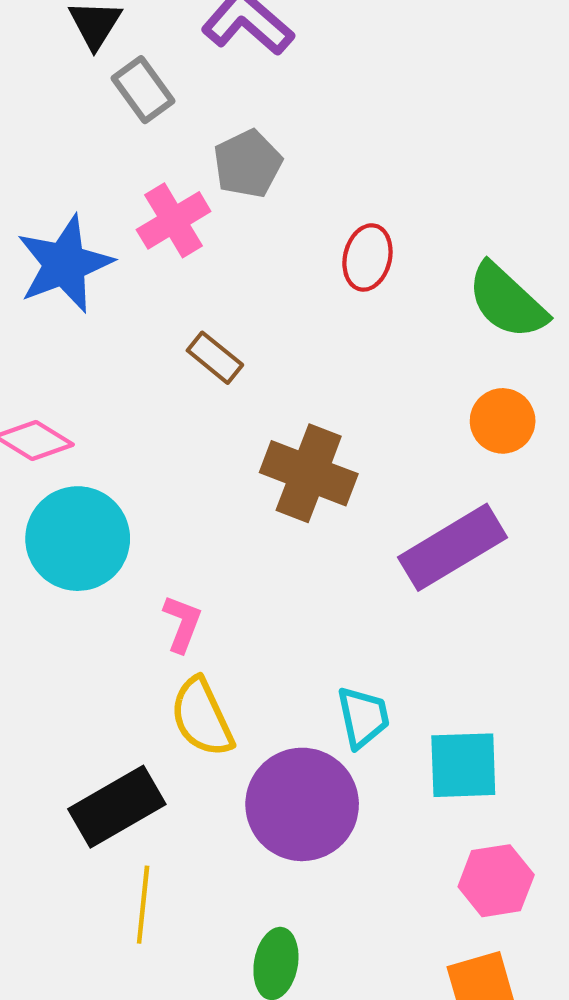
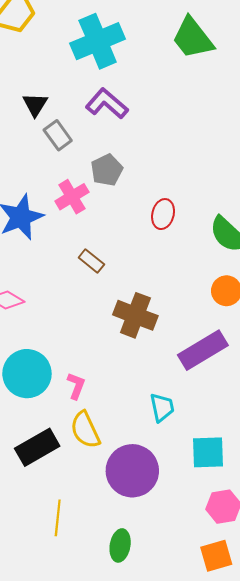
cyan circle: (78, 539) -> (27, 374), moved
cyan trapezoid: (363, 717) -> (162, 407), moved
black rectangle: (117, 807) -> (37, 447), moved

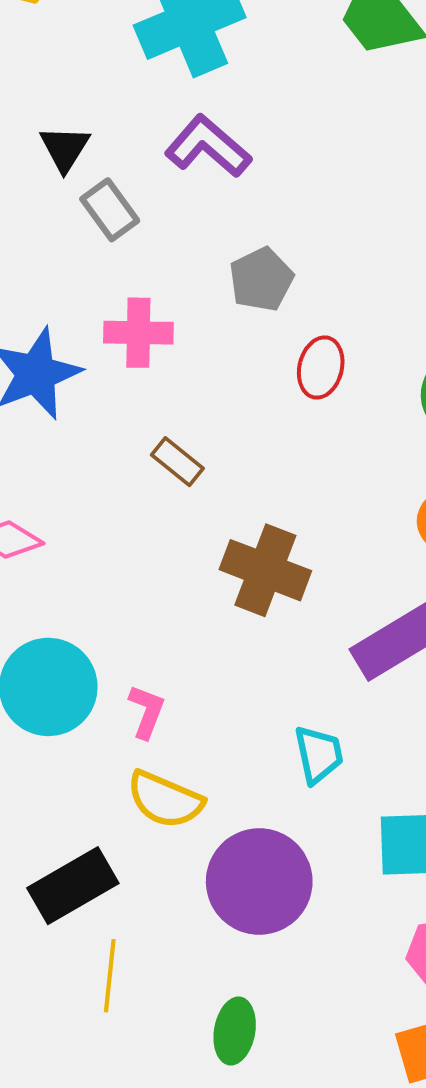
gray pentagon: (107, 170) -> (261, 279), moved
pink cross: (72, 197) -> (138, 333), turned 32
yellow semicircle: (85, 430) -> (165, 800), turned -42
black rectangle: (37, 447) -> (73, 886), moved

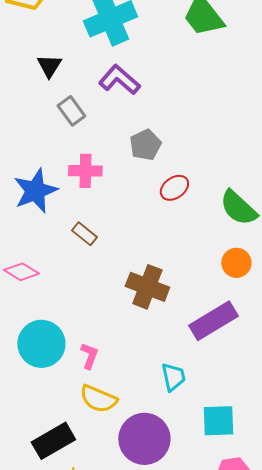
black triangle: (65, 148) -> (49, 66), moved
red ellipse: (321, 367) -> (174, 188), turned 40
brown rectangle: (177, 462) -> (84, 234), moved

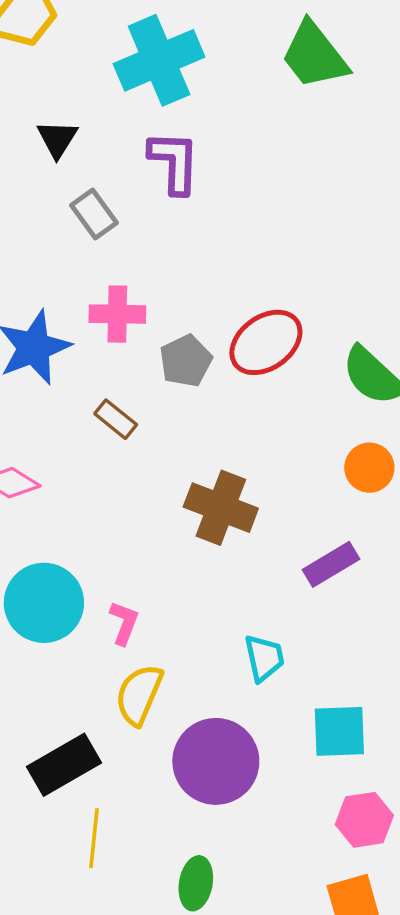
purple L-shape: (119, 80) -> (174, 162), turned 51
gray pentagon: (145, 145) -> (186, 361), moved
red ellipse: (174, 188) -> (266, 342), size x1.5
purple rectangle: (213, 321) -> (331, 564), size x0.7
yellow semicircle: (98, 399) -> (139, 695), turned 90

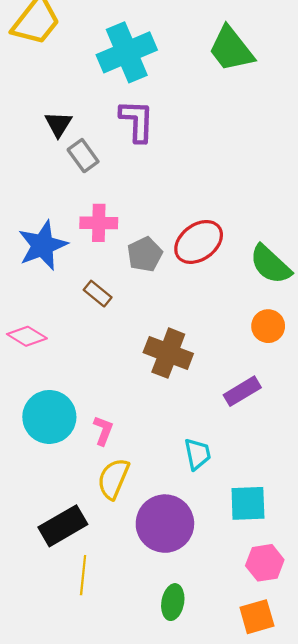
black triangle: (57, 139) -> (58, 124), moved
green ellipse: (196, 883) -> (173, 602), moved

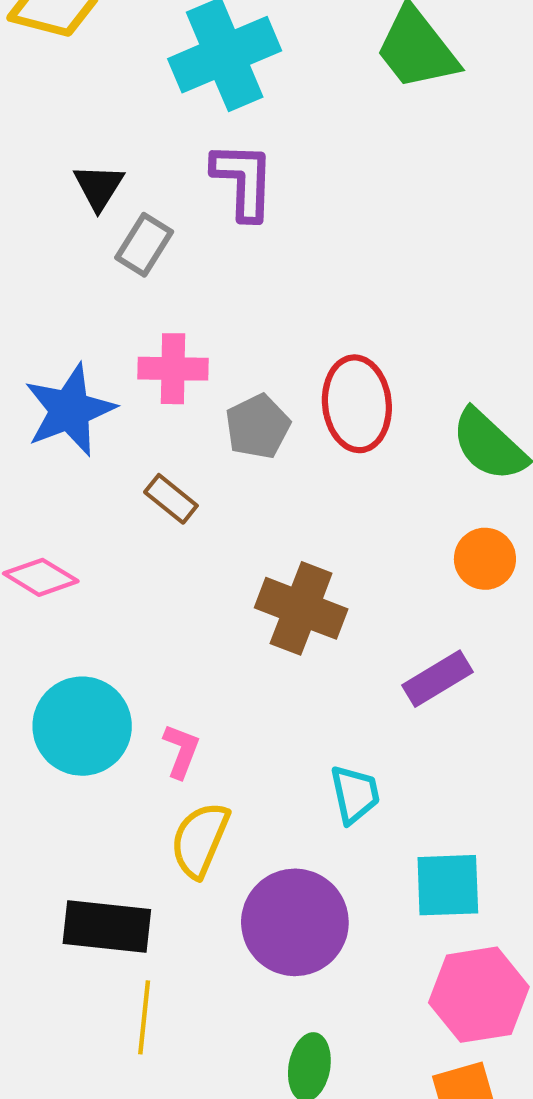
gray rectangle: (83, 156) -> (144, 245), turned 68
red ellipse: (199, 242) -> (357, 404), turned -60
black rectangle: (63, 526) -> (107, 927), turned 36
pink hexagon: (265, 563) -> (479, 995), size x1.4

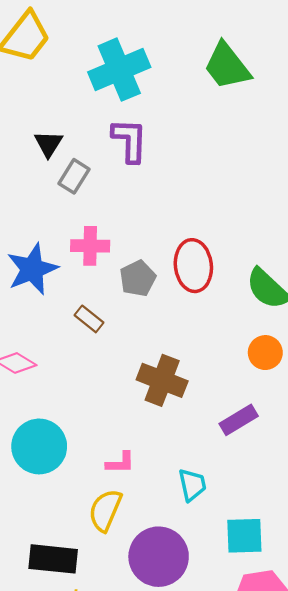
pink L-shape: (181, 751) -> (120, 463), moved, turned 68

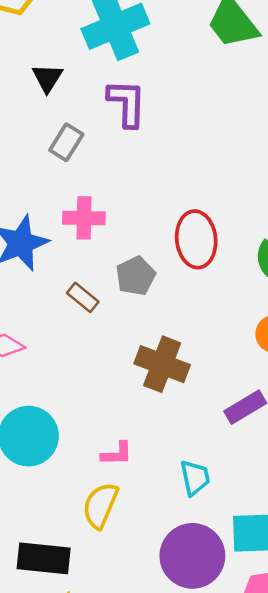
black triangle: (48, 144) -> (47, 78), moved
gray pentagon: (138, 278) -> (136, 276), moved
purple circle: (159, 557) -> (192, 556), moved

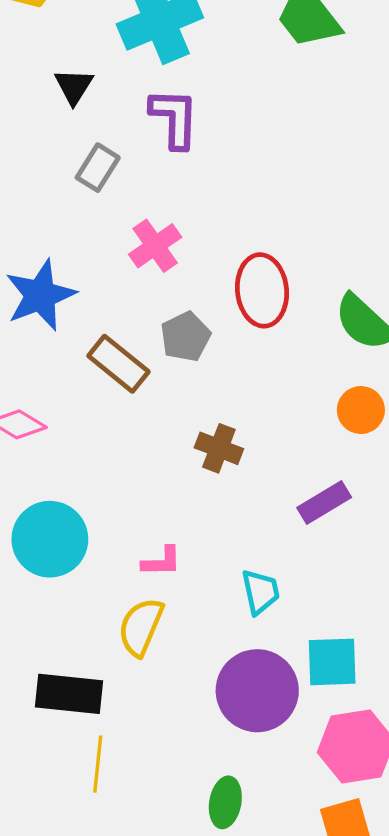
pink cross: (84, 218) -> (155, 246), moved, turned -36
brown rectangle: (83, 297) -> (118, 364), size x1.5
brown cross: (162, 364) -> (219, 448), size x0.7

